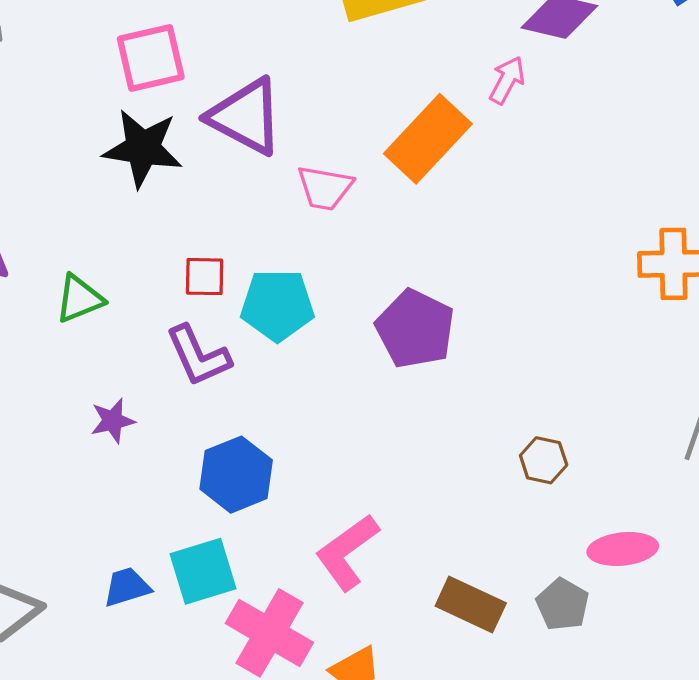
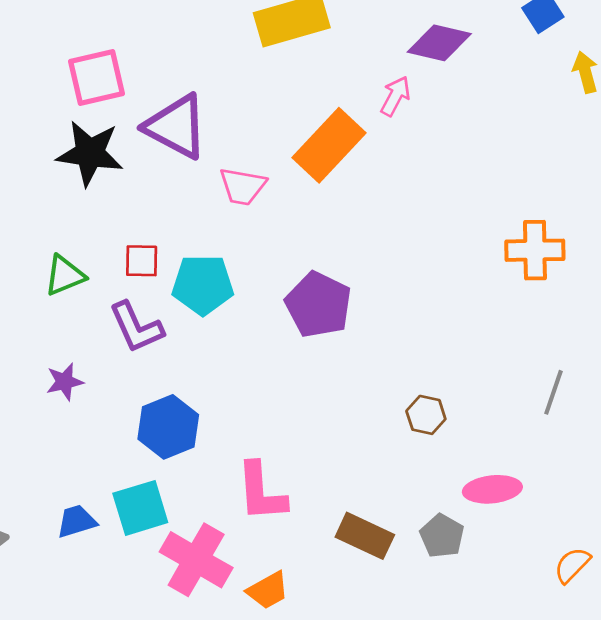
green triangle: (79, 299) -> (65, 275), moved
pink L-shape: (347, 552) -> (261, 492), turned -58

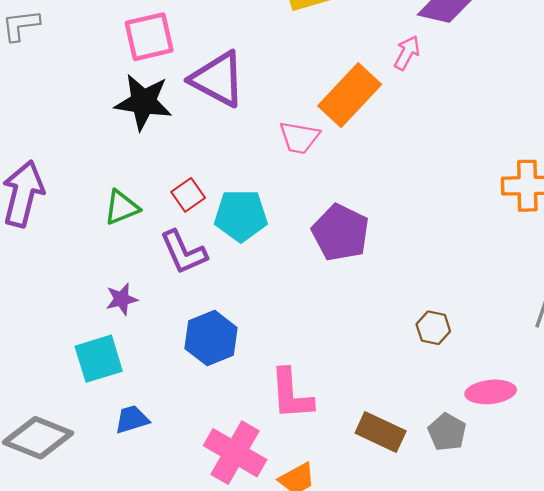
pink trapezoid: (243, 186) -> (299, 138), moved
red square: (142, 261) -> (188, 195), turned -36
cyan square: (140, 508) -> (99, 359), moved

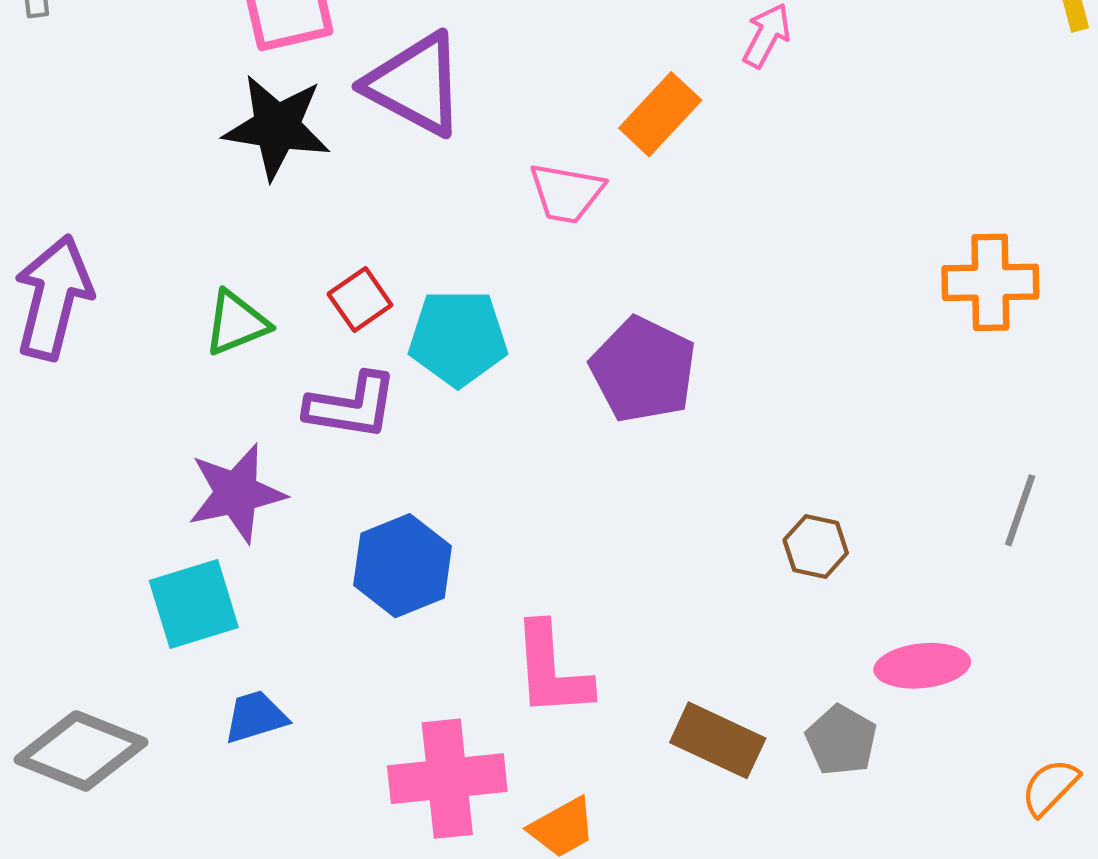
orange rectangle: (350, 95) -> (660, 114), size x0.7
purple L-shape: (183, 252) -> (351, 406), turned -57
purple star: (122, 299) -> (236, 493), size x1.6
pink cross: (235, 453) -> (447, 779), turned -36

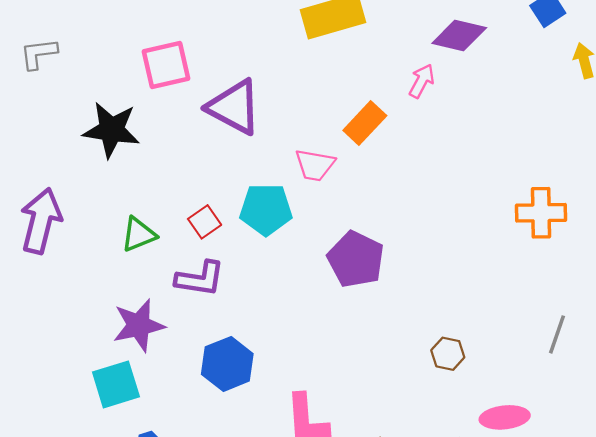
black star: (277, 127) -> (111, 130), moved
cyan pentagon: (458, 338) -> (266, 209), moved

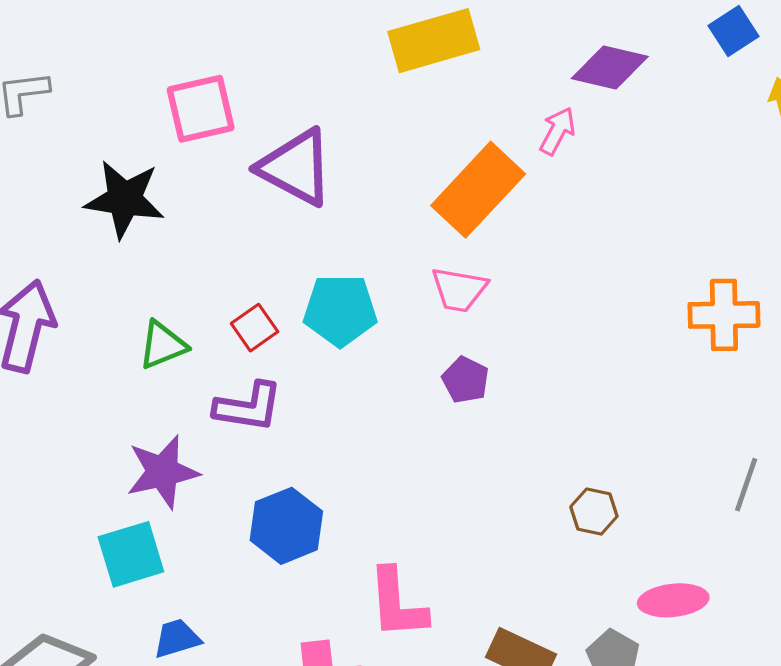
orange rectangle: (365, 123) -> (478, 190), size x1.5
pink trapezoid: (315, 165) -> (459, 290), moved
purple pentagon: (356, 259) -> (465, 380), size x0.6

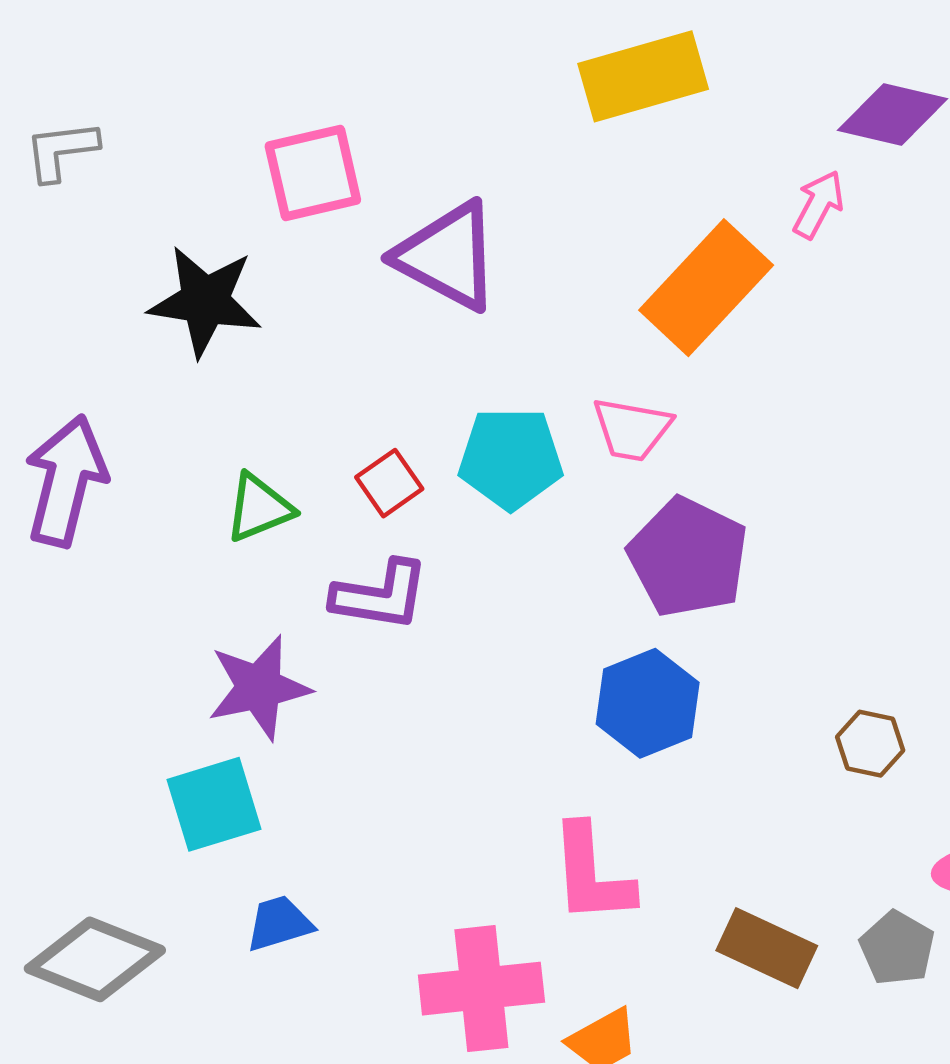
pink trapezoid: (459, 290) -> (632, 429), moved
purple pentagon: (465, 380) -> (688, 557), size x1.8
blue hexagon: (286, 526) -> (648, 703), moved

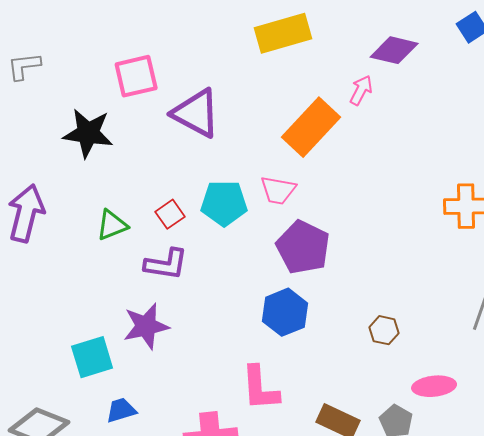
purple star: (259, 688) -> (146, 326), moved

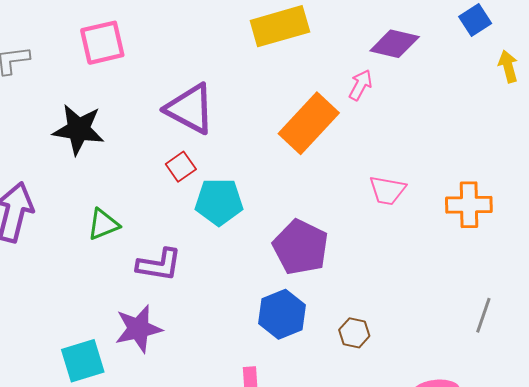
pink square: (136, 76) -> (102, 43), moved
pink trapezoid: (278, 190) -> (387, 190), moved
red square: (170, 214) -> (181, 167), moved
brown hexagon: (384, 330) -> (354, 333), moved

